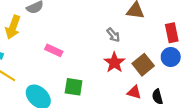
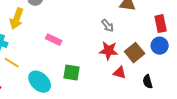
red star: (114, 63) -> (109, 51), turned -30
red triangle: (134, 92) -> (120, 73), moved

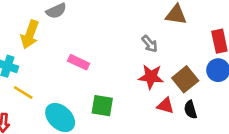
black semicircle: (148, 82) -> (190, 110), moved

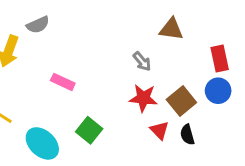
green square: (102, 106) -> (89, 130), turned 30
red triangle: (165, 106) -> (159, 130), turned 30

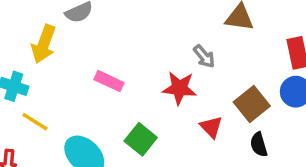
red star: (143, 98) -> (179, 88), moved
red triangle: (159, 130) -> (211, 127), moved

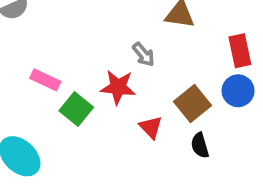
green square: (141, 139) -> (76, 109), moved

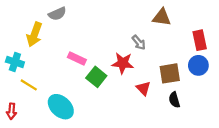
brown square: (193, 104) -> (170, 73), turned 30

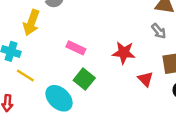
gray arrow: (139, 42) -> (159, 31), moved
green square: (96, 77) -> (84, 79), moved

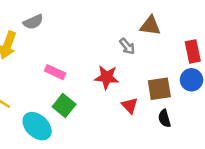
gray arrow: (159, 31) -> (127, 46), moved

